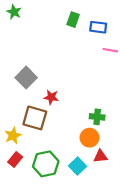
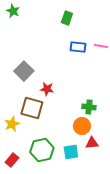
blue rectangle: (98, 27) -> (78, 47), moved
red rectangle: (15, 160) -> (12, 160), moved
cyan square: (77, 166) -> (71, 152), turned 35

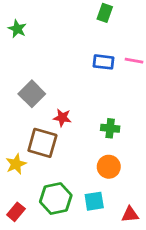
green star: (13, 11) -> (17, 29), moved
green rectangle: (67, 18) -> (105, 13), moved
green cross: (89, 107) -> (110, 128), moved
red triangle: (92, 143) -> (130, 214), moved

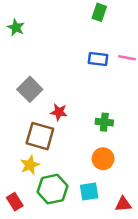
yellow star: (16, 164) -> (30, 165), moved
red rectangle: (16, 212) -> (15, 202), turned -72

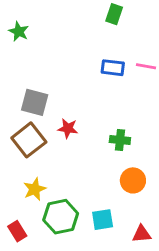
gray square: (30, 89) -> (35, 102), turned -30
brown square: (40, 136) -> (29, 140), moved, turned 36
orange circle: (103, 159) -> (133, 180), moved

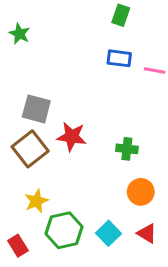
blue rectangle: (113, 68) -> (119, 58), moved
red star: (68, 128) -> (72, 137), size x1.4
cyan square: (103, 220) -> (109, 233), turned -35
red triangle: (142, 234) -> (147, 233), moved, turned 36

